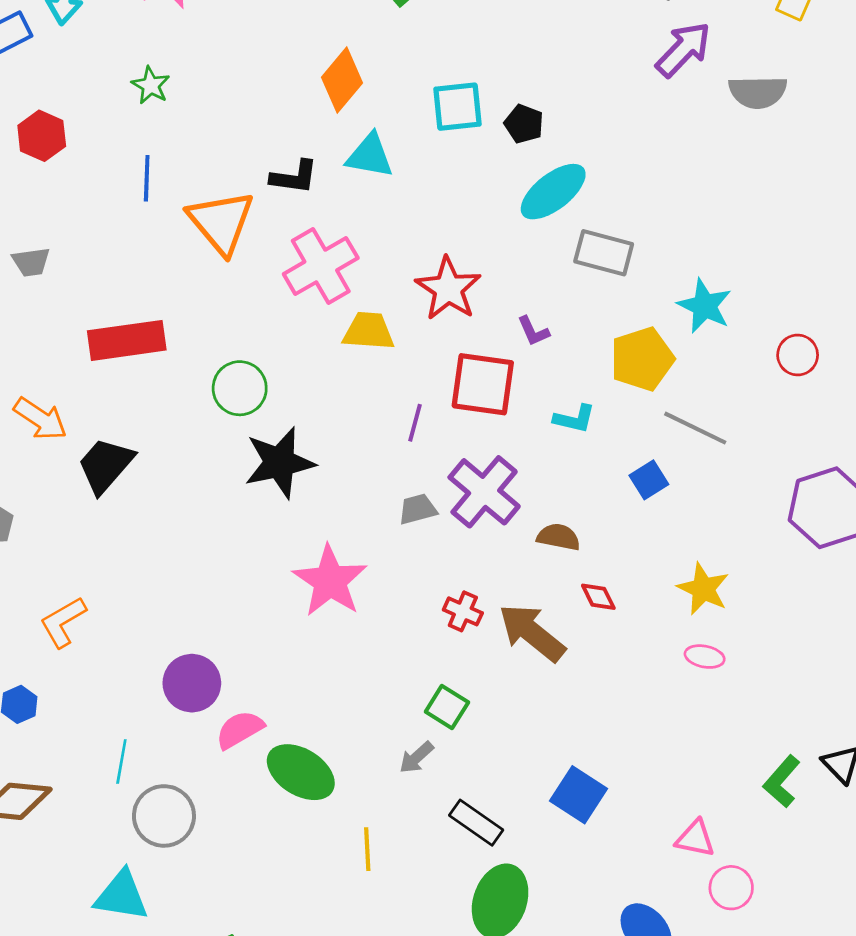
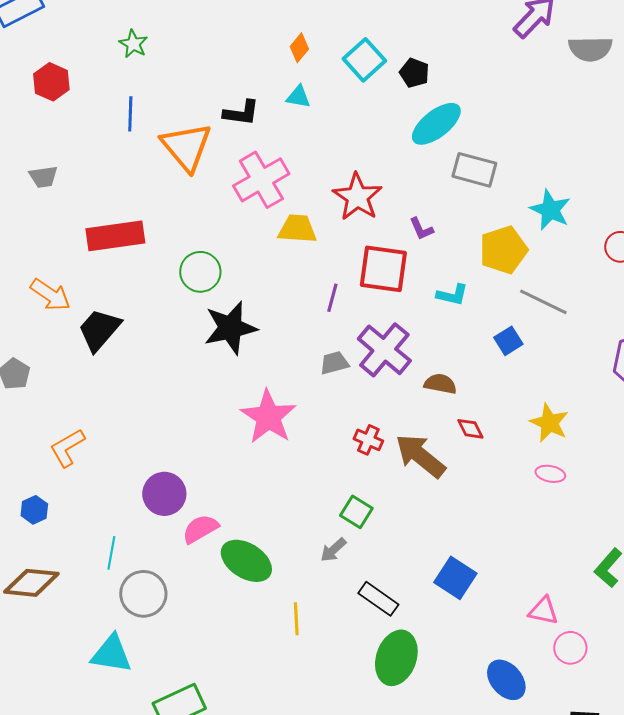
orange diamond: (342, 80) -> (299, 48), moved, size x0.6
cyan square: (458, 107) -> (364, 60), turned -36
cyan triangle: (370, 156) -> (298, 97), size x0.7

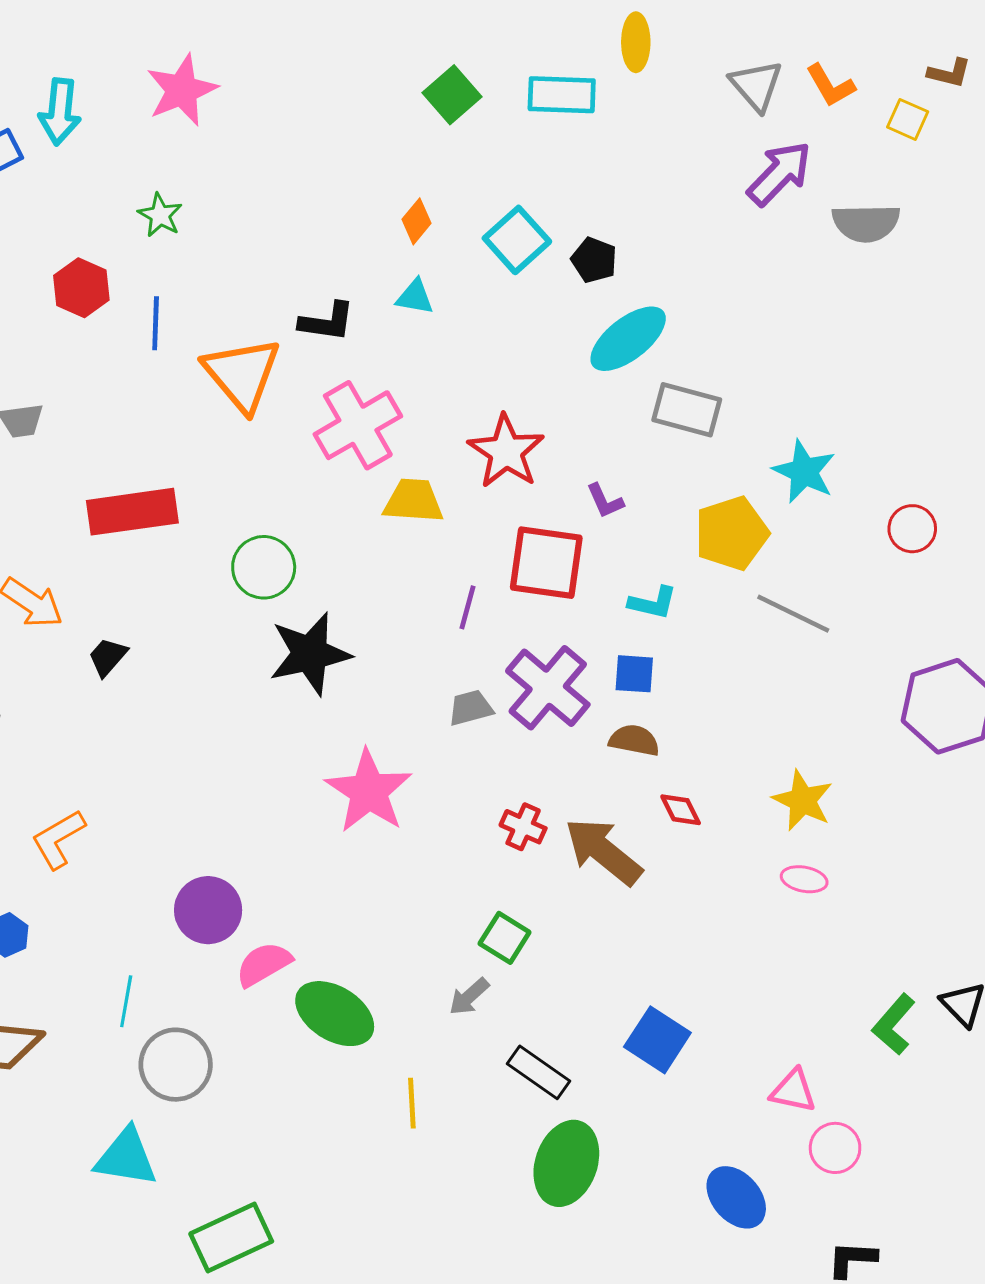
red hexagon: (51, 82) -> (81, 288), moved
black trapezoid: (99, 330) -> (108, 657), size x0.6
blue square: (508, 341) -> (634, 674), moved, turned 36

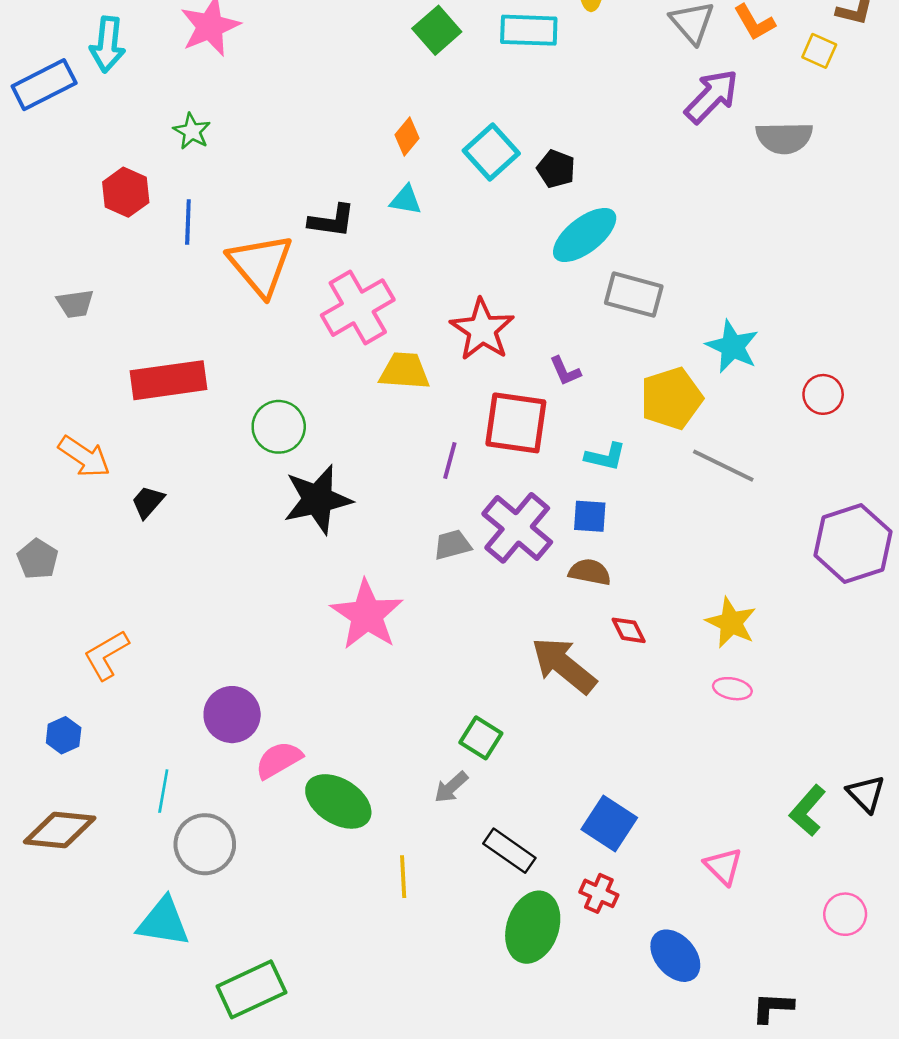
red cross: (523, 827) -> (599, 893), moved
pink triangle: (793, 1091) -> (723, 866), turned 33
pink circle: (835, 1148) -> (845, 914), moved

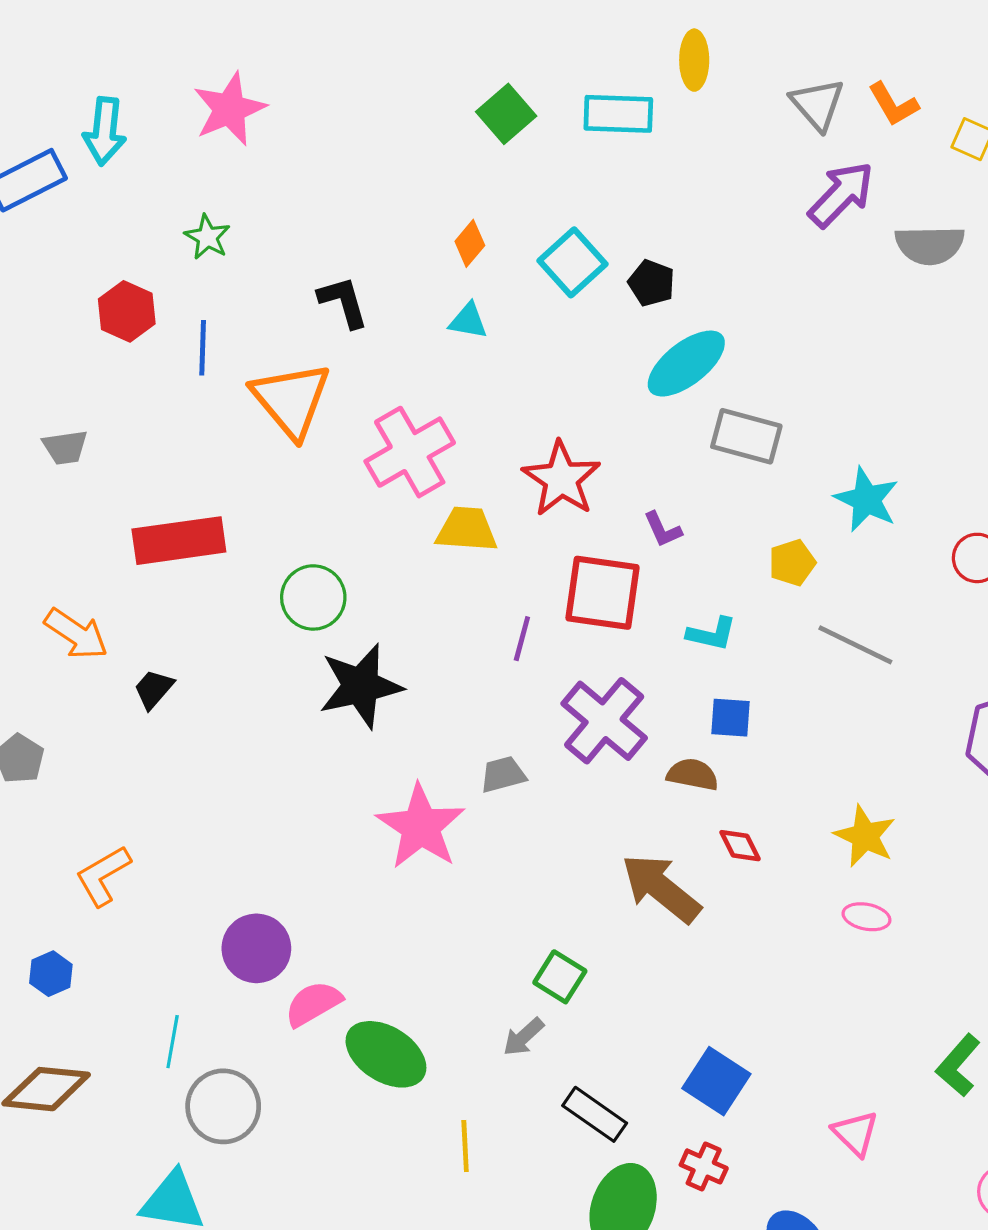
black L-shape: (332, 221) -> (343, 302), moved, turned -114
yellow pentagon: (671, 398) -> (792, 563), size x0.6
blue square: (590, 516) -> (731, 718), moved
gray trapezoid: (452, 545) -> (503, 774), moved

